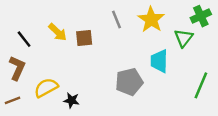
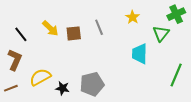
gray line: (117, 20) -> (99, 27), moved
yellow star: (151, 20) -> (133, 17), size x0.6
gray pentagon: (129, 82) -> (92, 84), moved

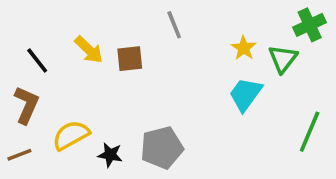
yellow star: (133, 17) -> (244, 48), moved
gray line: (99, 27) -> (174, 25), moved
cyan trapezoid: (140, 54) -> (245, 94), turned 35

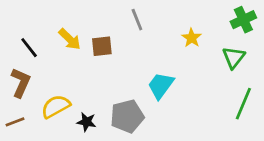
green triangle: (283, 59) -> (234, 57), moved
cyan trapezoid: (245, 94) -> (161, 85), moved

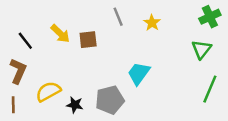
yellow star: (192, 38) -> (152, 23), moved
brown line: (15, 122) -> (13, 105), turned -70

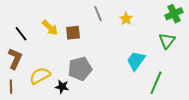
cyan trapezoid: (139, 73) -> (136, 61), moved
green line: (210, 89) -> (156, 83), moved
gray pentagon: (110, 100) -> (80, 69), moved

